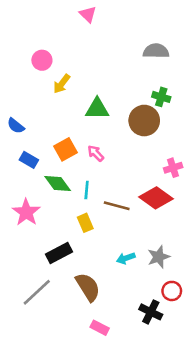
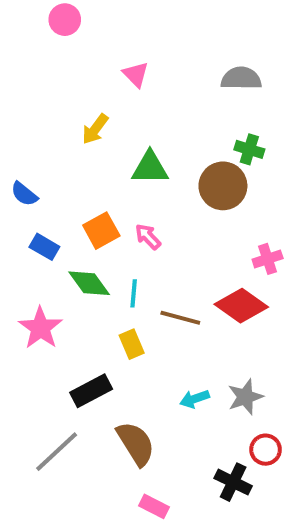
pink triangle: (88, 14) -> (136, 74), moved
pink circle: (42, 60) -> (65, 20), moved

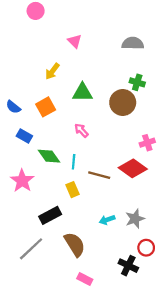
orange square: (101, 231) -> (46, 107), moved

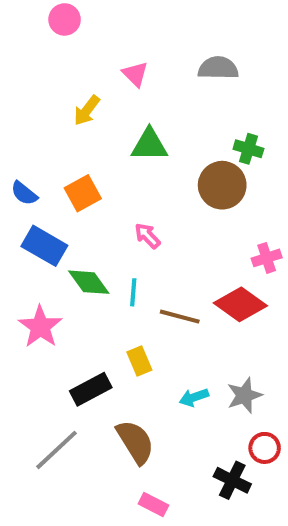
gray semicircle: (133, 43) -> (218, 68), moved
yellow arrow: (52, 71) -> (87, 110), moved
green triangle: (82, 92) -> (149, 145), moved
blue rectangle: (24, 136) -> (44, 246), size x1.5
yellow rectangle: (72, 190) -> (139, 361), moved

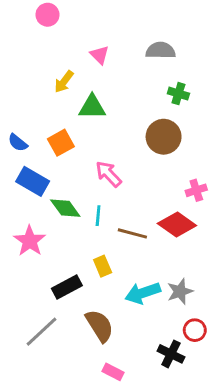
green triangle: (149, 145) -> (92, 107), moved
green cross: (248, 149) -> (178, 94), moved
pink arrow: (147, 236) -> (108, 174), size x1.4
cyan arrow: (194, 397) -> (143, 293), size x1.6

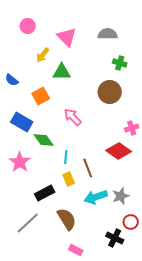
pink circle: (47, 15) -> (28, 26), moved
pink triangle: (100, 55) -> (67, 37), size x1.5
blue semicircle: (18, 143) -> (12, 80), moved
cyan line: (98, 216) -> (66, 157), moved
brown line: (132, 233) -> (88, 168), moved, turned 54

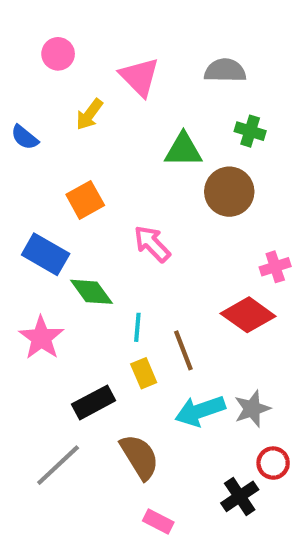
green triangle: (62, 72) -> (183, 150), moved
blue semicircle: (12, 80) -> (25, 137), moved
black cross: (115, 238) -> (240, 496), turned 30

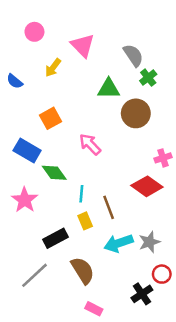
gray semicircle: (225, 71) -> (133, 55), moved, turned 55
green cross: (250, 131) -> (148, 78), turned 35

